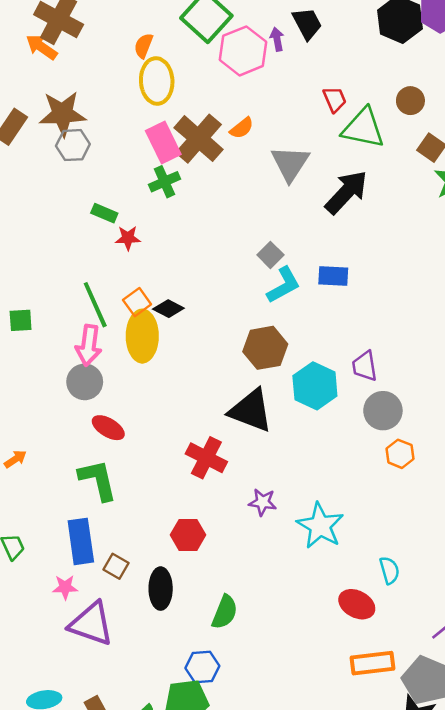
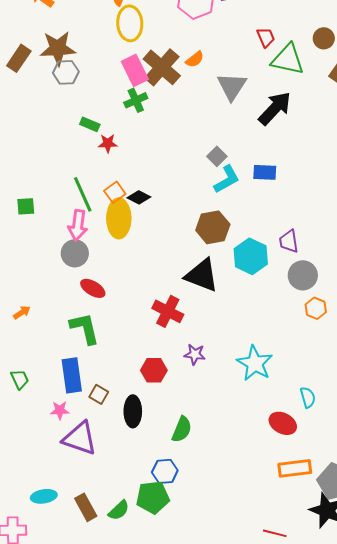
purple star: (263, 502) -> (195, 354), moved

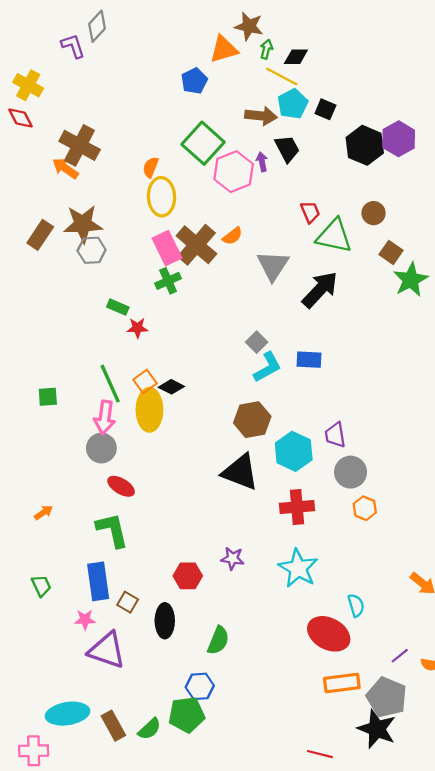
red cross: (168, 311) -> (297, 507), moved, turned -32
red ellipse: (283, 423) -> (329, 634), size x1.4
cyan ellipse: (44, 496) -> (68, 714), size x1.5

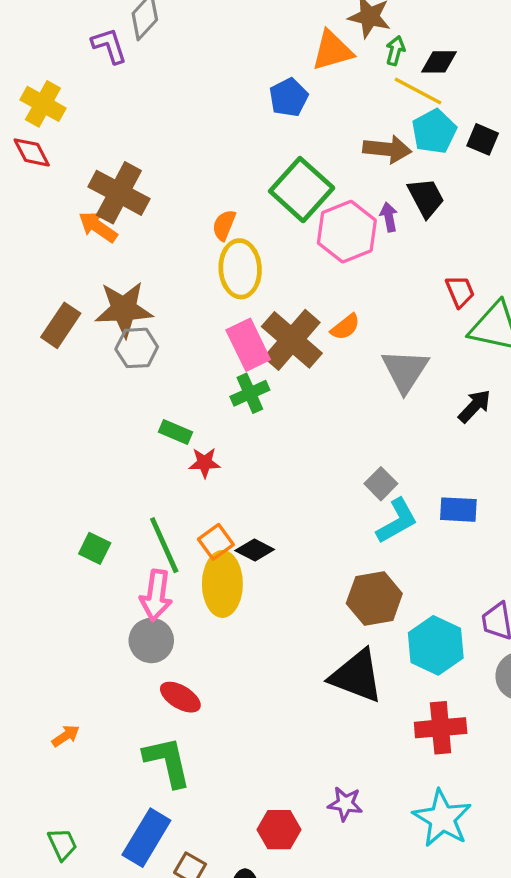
black arrow: (320, 290) -> (475, 406), size x0.6
green square: (48, 397) -> (95, 548), moved, turned 30
blue rectangle: (98, 581) -> (146, 838), turned 39

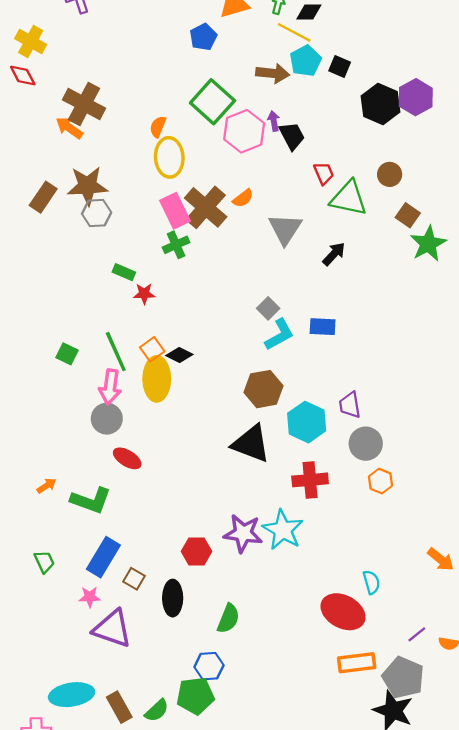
black trapezoid: (426, 198) -> (292, 136), moved
green L-shape: (167, 762) -> (91, 500), moved, turned 123
purple star: (345, 804) -> (243, 533), size x1.6
cyan star: (442, 818) -> (283, 530), moved

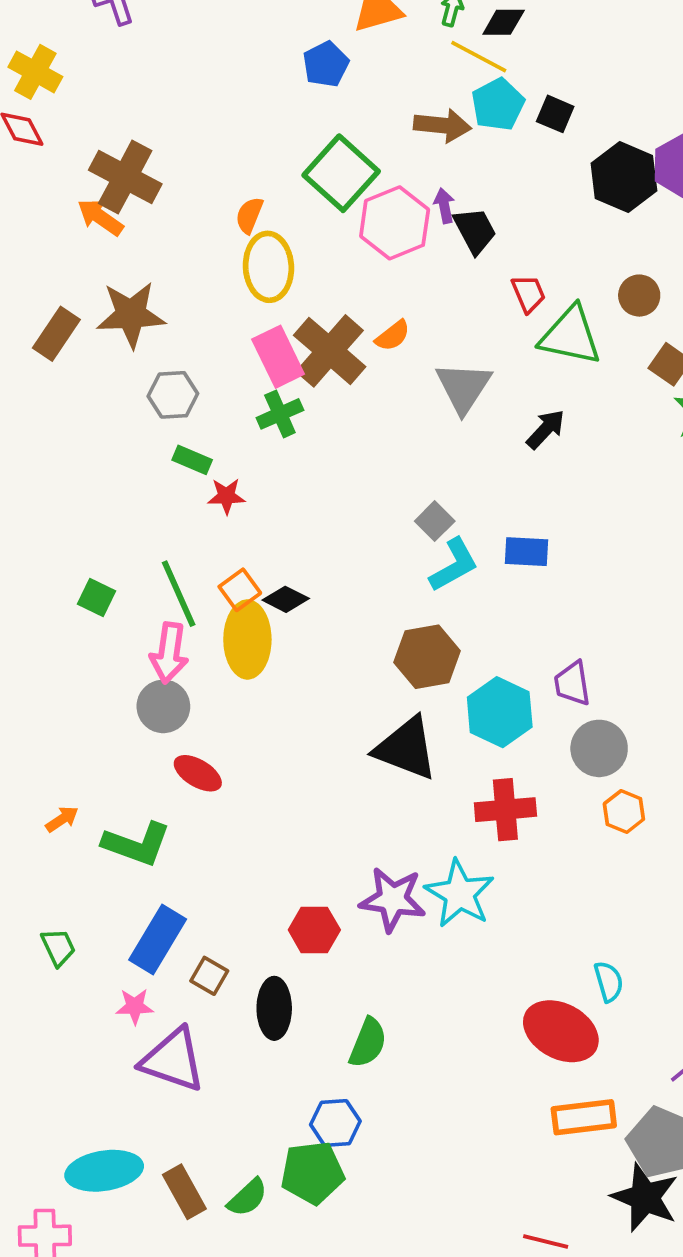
gray hexagon: (97, 213) -> (173, 395), moved

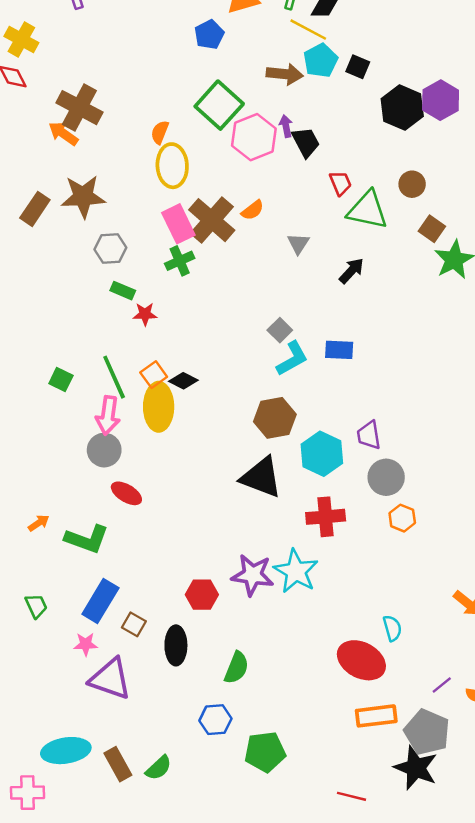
gray triangle: (463, 387) -> (298, 244), size x0.6
green pentagon: (312, 1173) -> (265, 752), moved

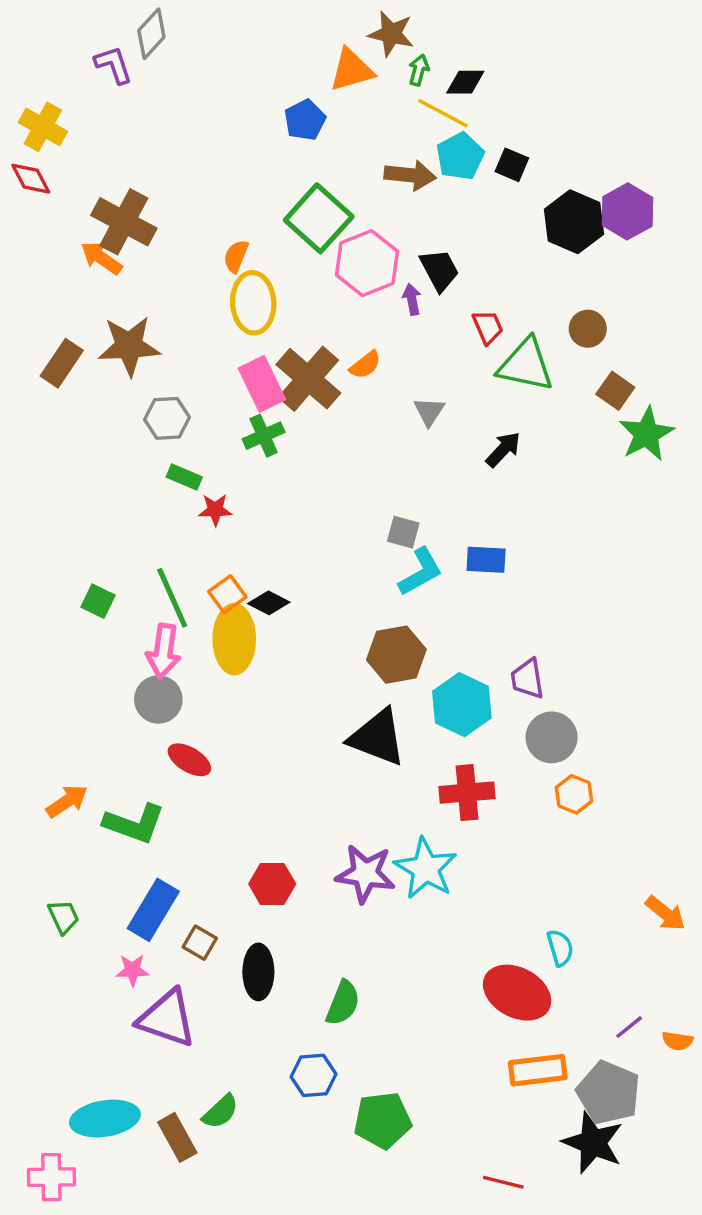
purple arrow: (286, 126) -> (412, 299), moved
gray square: (280, 330) -> (403, 532), turned -30
orange arrow: (39, 523) -> (67, 801), size x1.4
red hexagon: (202, 595) -> (272, 884), moved
green semicircle: (159, 768) -> (220, 1112), moved

